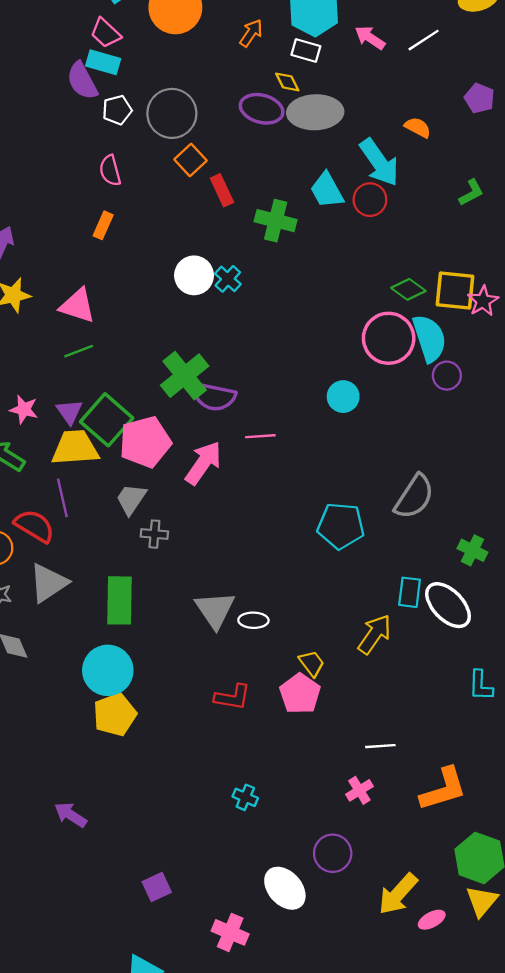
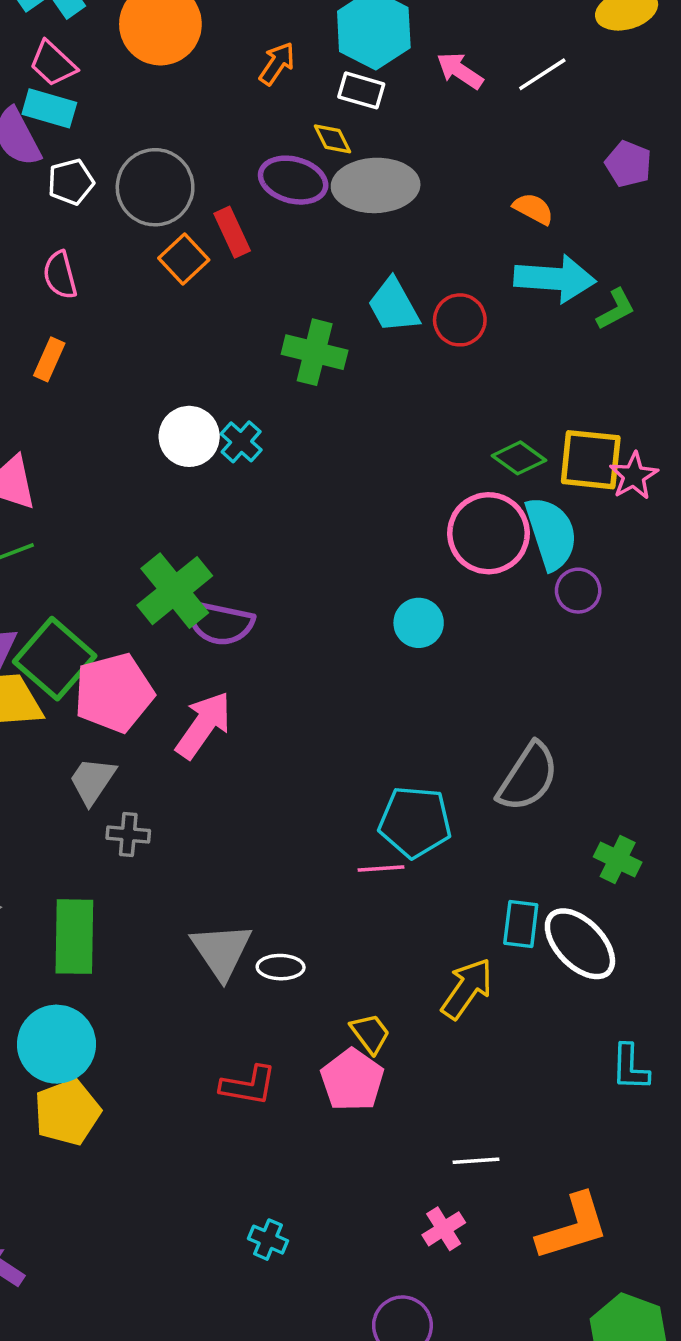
cyan arrow: (379, 162) -> (555, 279), moved, turned -51
red rectangle: (222, 190) -> (232, 232), moved
pink line: (260, 436) -> (381, 868), moved

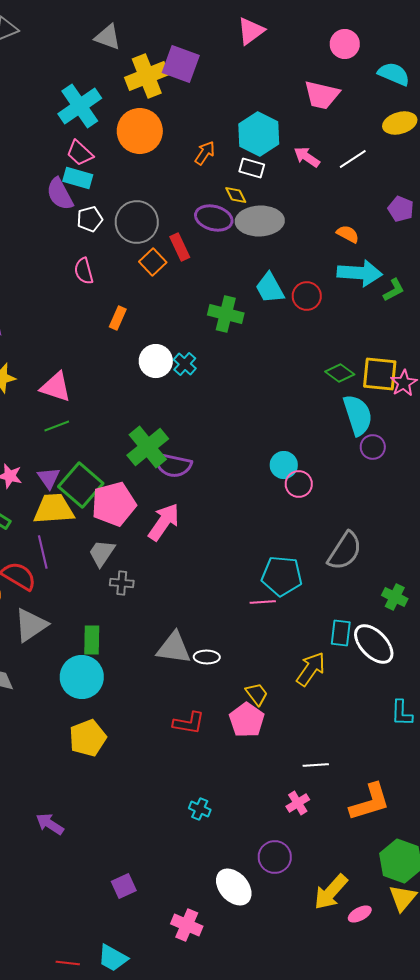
orange rectangle: (49, 359) -> (118, 318), moved
pink circle: (489, 533) -> (299, 484), moved, size x0.6
green rectangle: (74, 937) -> (92, 640), size x0.7
gray triangle: (221, 951) -> (174, 648), turned -48
cyan circle: (56, 1044) -> (82, 677), moved

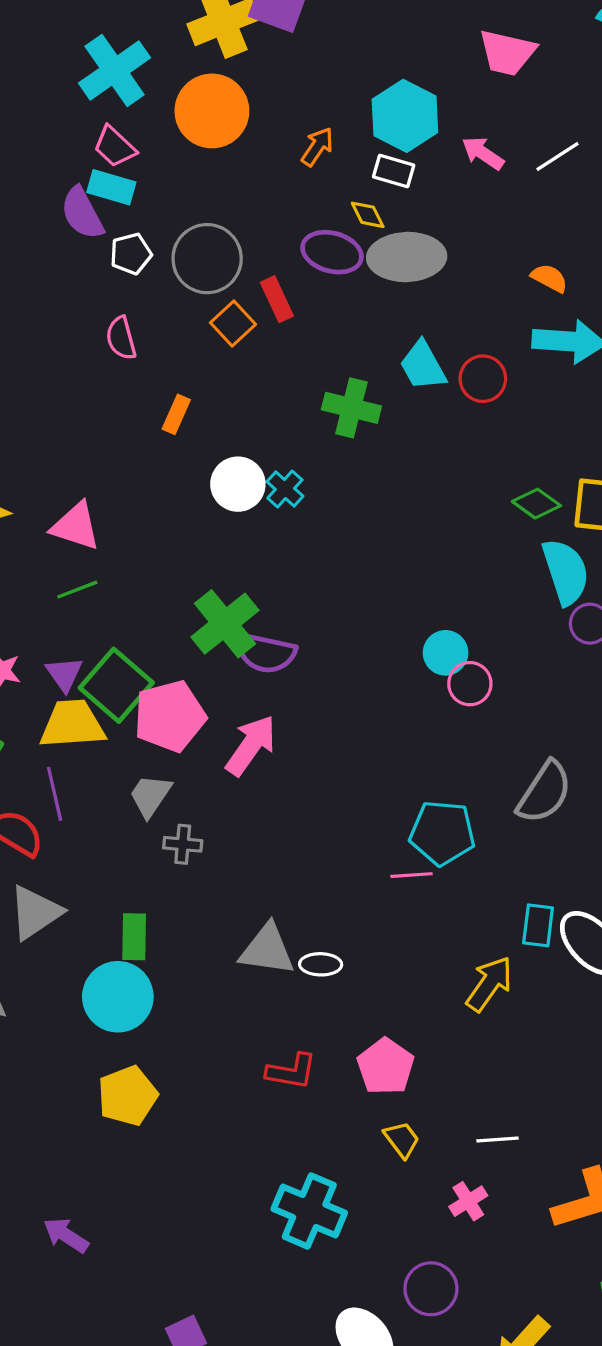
yellow trapezoid: (257, 694) -> (402, 1140), moved
cyan cross: (200, 809) -> (309, 1211), size x2.0

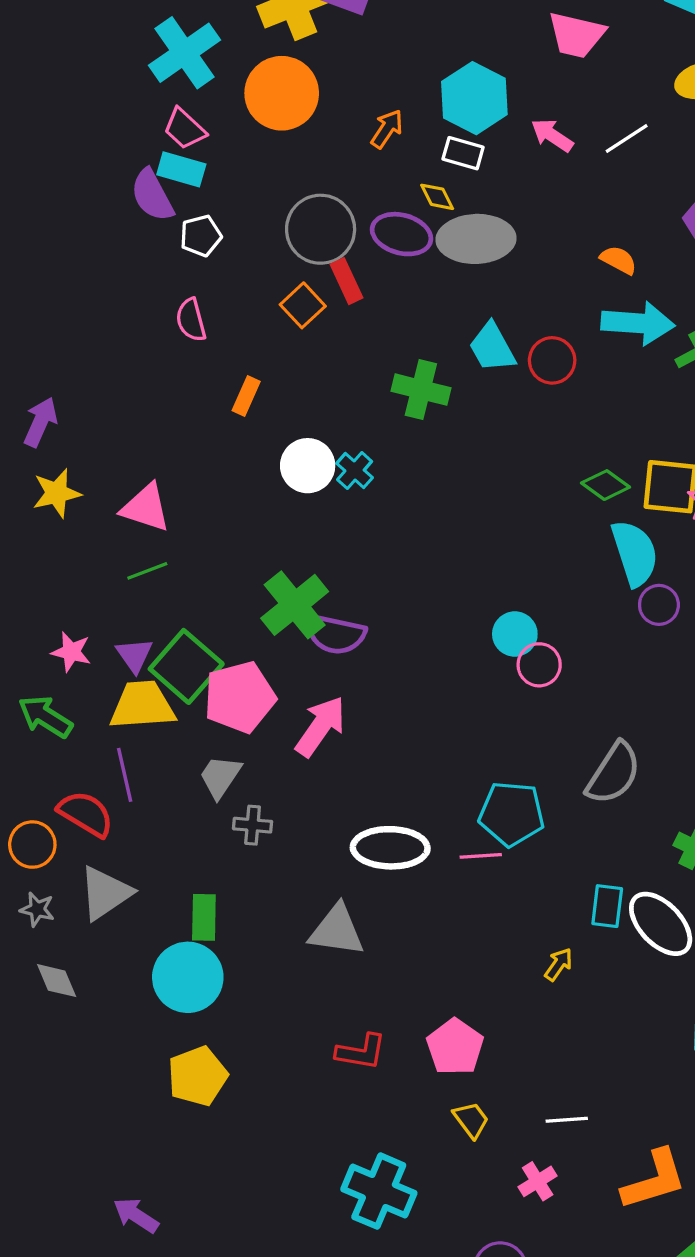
gray circle: (207, 259) -> (321, 229), moved
white ellipse: (321, 964) -> (390, 848), moved, size x1.8
yellow arrow: (489, 984) -> (559, 964), size x0.6

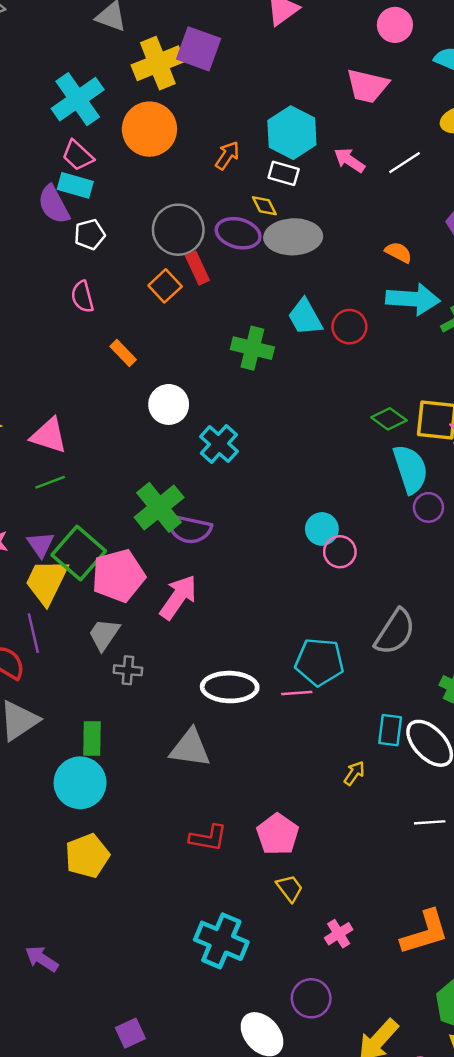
orange rectangle: (246, 396) -> (123, 353), turned -68
cyan cross: (355, 470) -> (219, 444), moved, size x1.4
yellow trapezoid: (142, 705) -> (47, 582), turned -60
white line: (567, 1120) -> (430, 822), moved

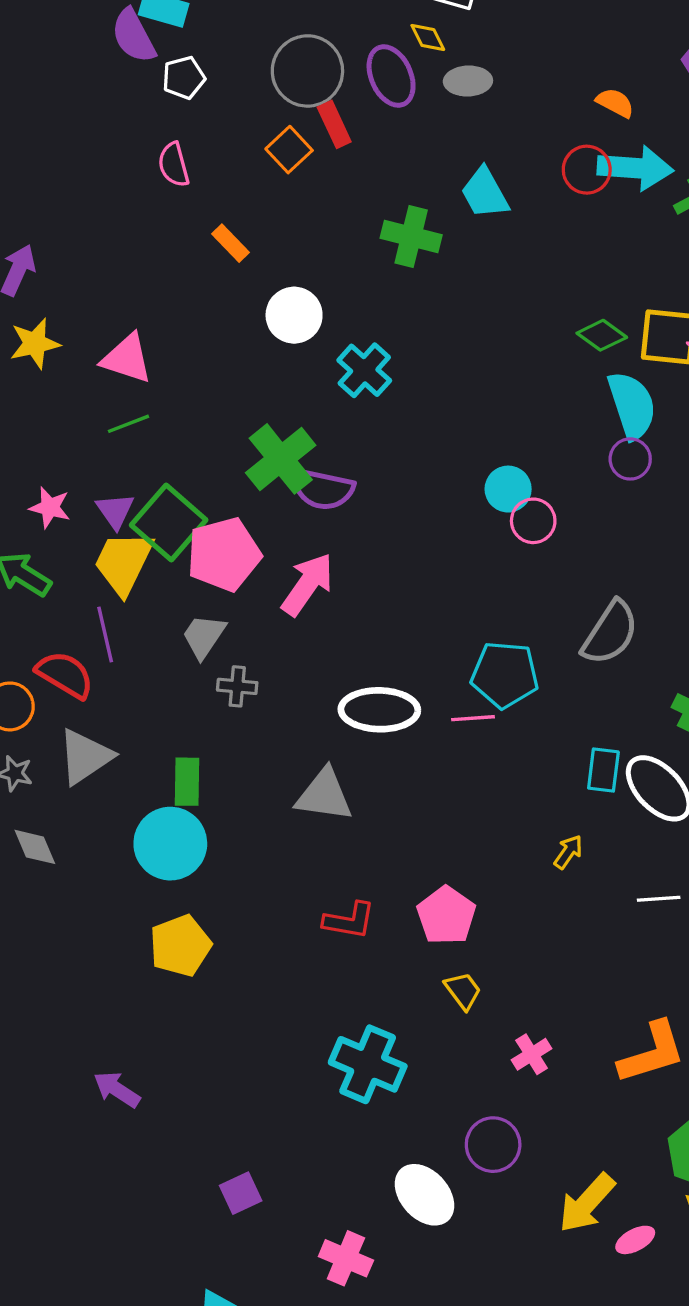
purple ellipse: (238, 233) -> (391, 76), turned 51
gray ellipse: (293, 237) -> (468, 81), size x0.6
red circle: (349, 327) -> (587, 170), moved
purple circle: (428, 507) -> (630, 459), moved
yellow arrow: (354, 773) -> (568, 852), moved

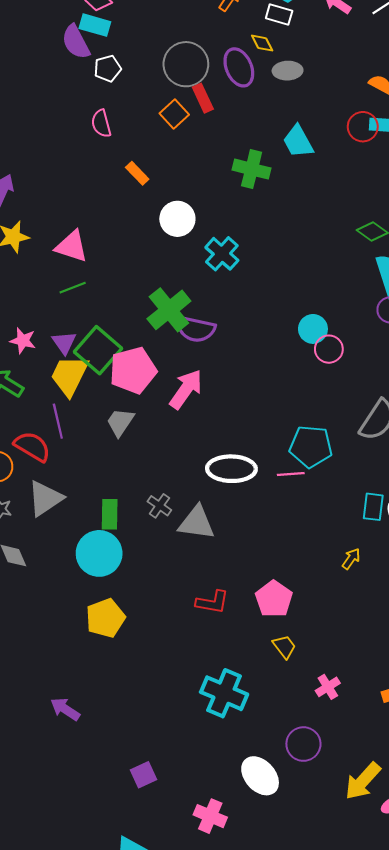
gray cross: (237, 686) -> (159, 506), moved, turned 30

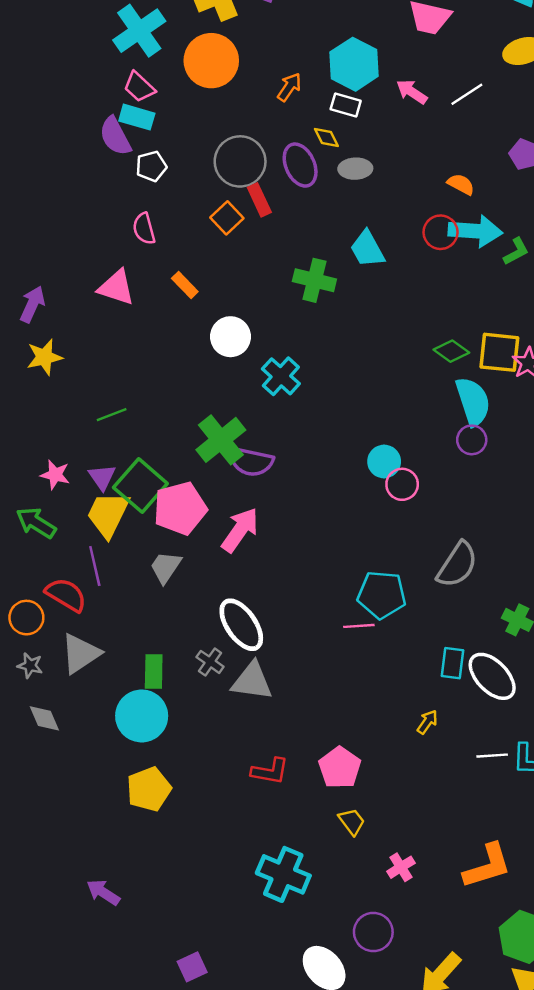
pink triangle: (72, 246) -> (116, 287), moved
white ellipse: (231, 469) -> (241, 625), moved, turned 54

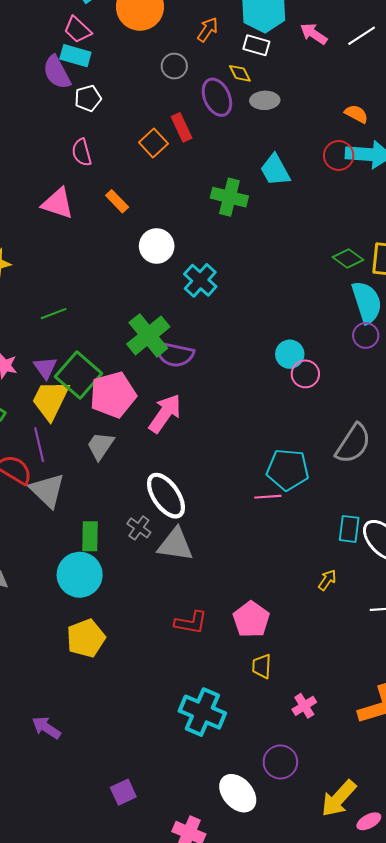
gray circle: (240, 161) -> (174, 66), moved, size x0.6
gray triangle: (80, 654) -> (47, 490), moved, turned -42
yellow trapezoid: (352, 822) -> (262, 666), turned -140

